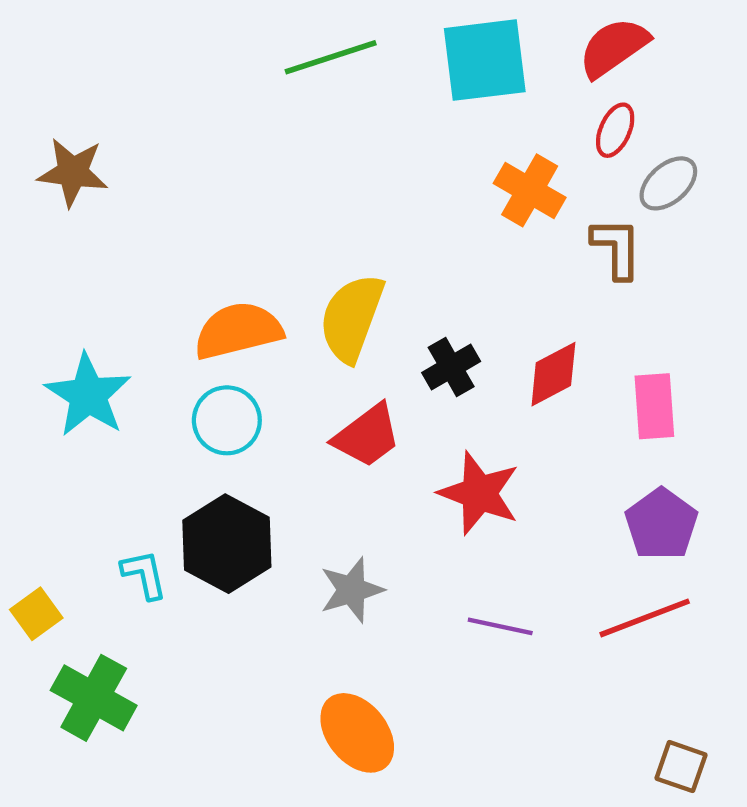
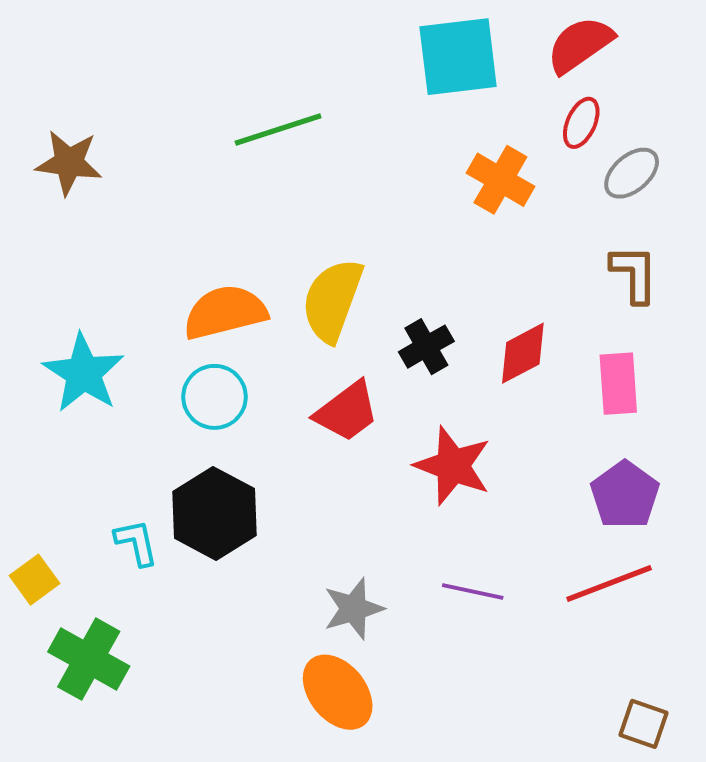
green line: (331, 57) -> (278, 129), moved
brown L-shape: (617, 248) -> (634, 274), moved
gray star: (352, 590) -> (354, 609), moved

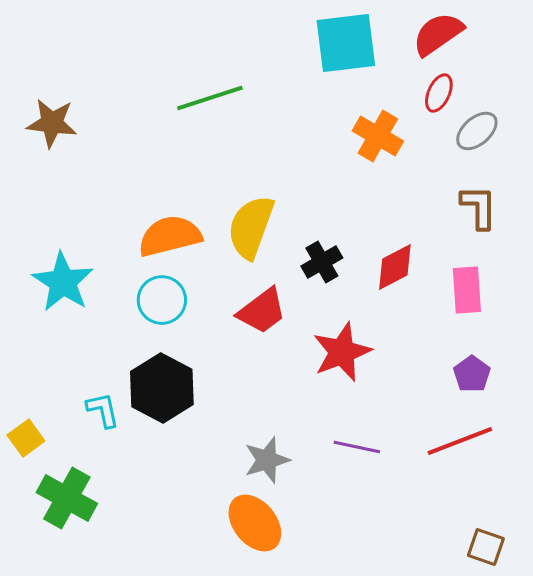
red star: (453, 466) -> (342, 352), turned 30
purple pentagon: (625, 495) -> (472, 374), size x0.7

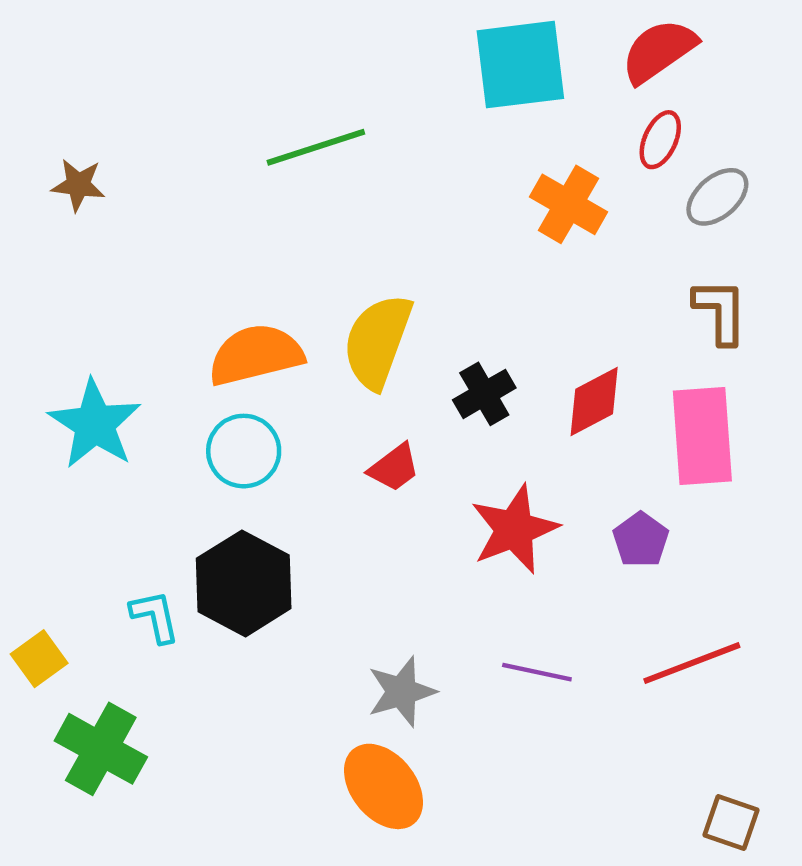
brown star: (52, 123) -> (78, 185), size x0.7
pink rectangle: (467, 290) -> (702, 436), size x1.4
red trapezoid: (262, 311) -> (394, 468), size x0.7
purple pentagon: (472, 374) -> (641, 540), moved

